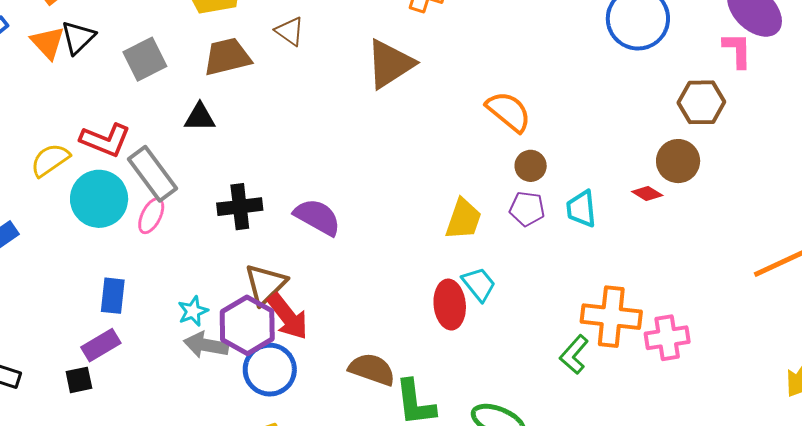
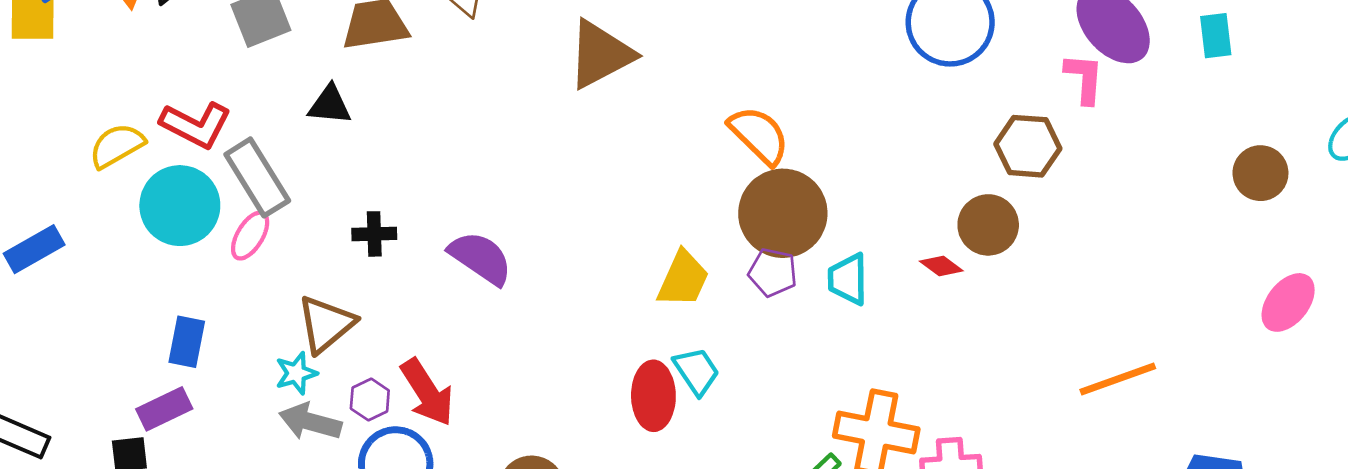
brown circle: (531, 166) -> (783, 213), size x2.0
black cross: (240, 207) -> (374, 234), size x0.7
brown triangle: (266, 284) -> (326, 324), moved
purple hexagon: (247, 325) -> (370, 399), size x0.5

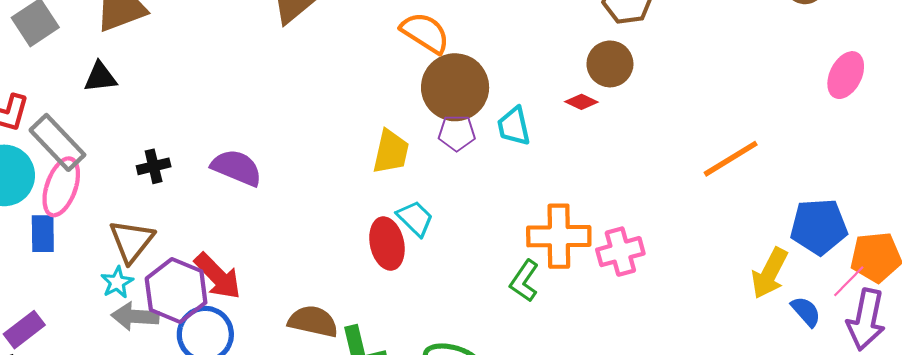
pink ellipse: (250, 236) -> (61, 187), size x1.5
blue rectangle: (187, 342) -> (43, 234), moved
purple hexagon: (370, 399) -> (176, 290), size x2.0

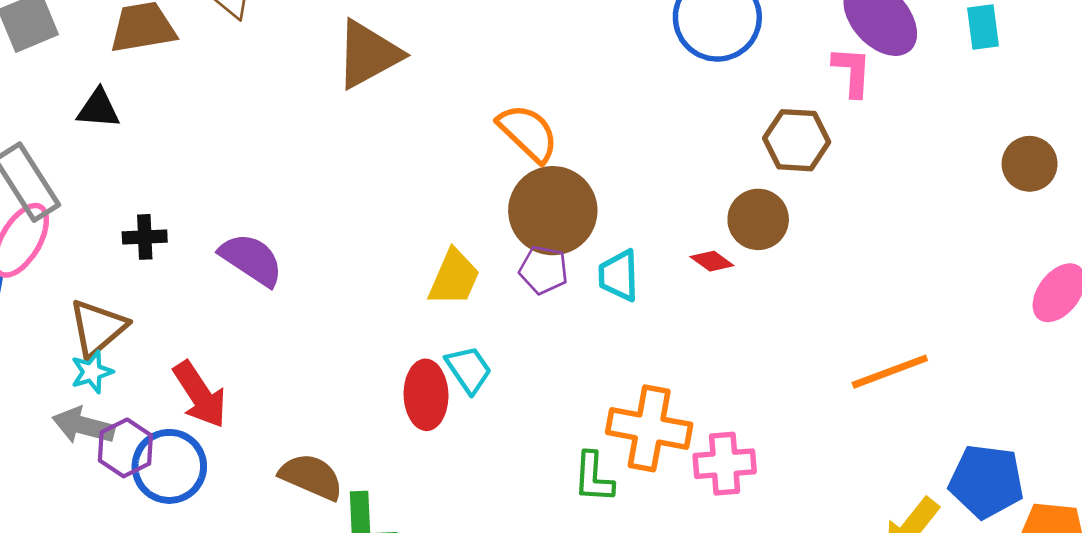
green L-shape: (524, 281) -> (594, 477), turned -42
cyan star: (117, 282) -> (92, 372), moved
purple hexagon: (176, 290) -> (125, 448), moved, size x0.7

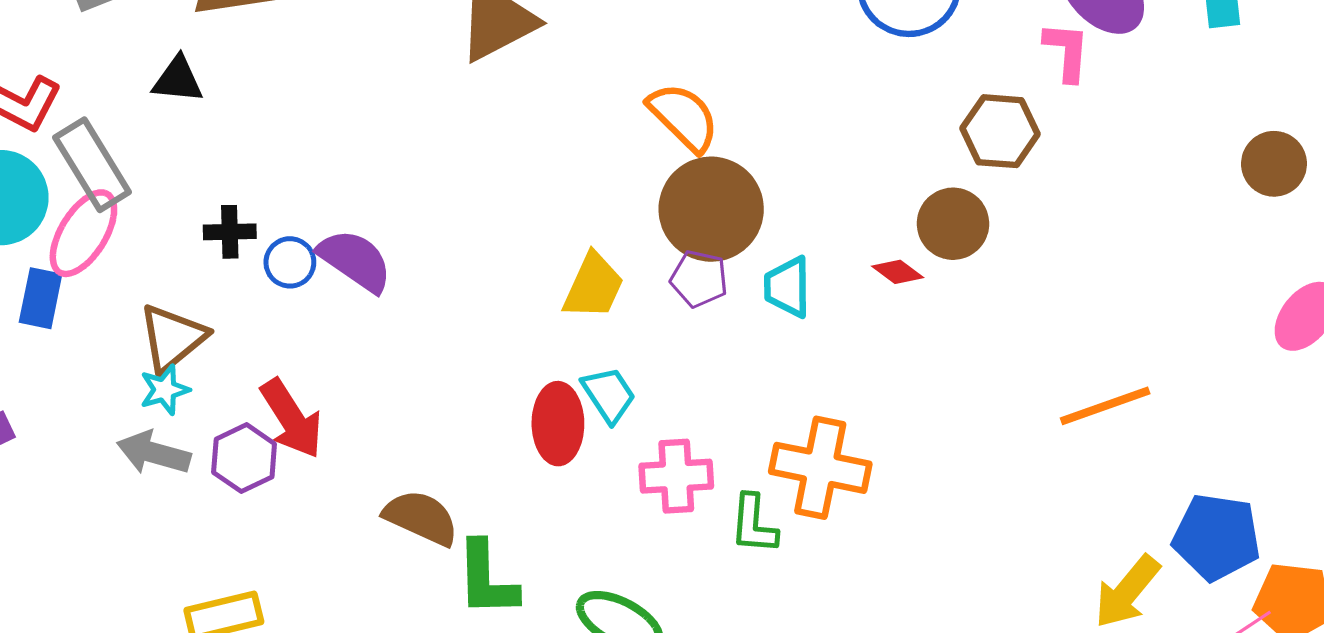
purple hexagon: (125, 448) -> (244, 458), moved
pink cross: (725, 464) -> (676, 476), moved
blue circle: (169, 466) -> (290, 262), moved, size x0.6

